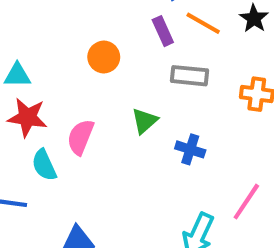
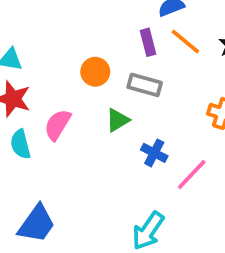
orange circle: (104, 57) -> (95, 72), moved
gray rectangle: (190, 76) -> (145, 85), moved
pink line: (246, 202) -> (192, 175), moved

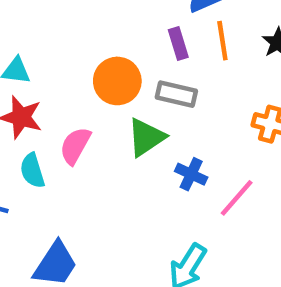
orange line: (185, 41) -> (222, 41), turned 44
orange circle: (95, 72) -> (117, 81), size x1.4
green triangle: (118, 120) -> (146, 137), size x1.4

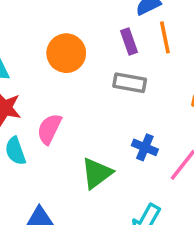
orange circle: (117, 81) -> (66, 53), moved
green triangle: (146, 137) -> (97, 173), moved

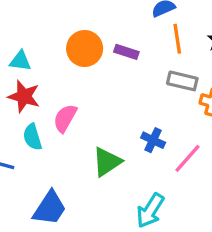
purple rectangle: (129, 41) -> (126, 52), moved, turned -55
gray rectangle: (130, 83) -> (182, 81), moved

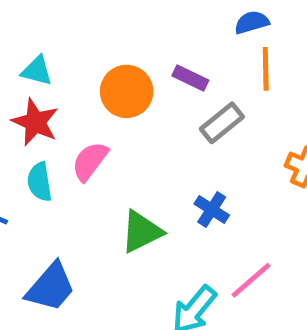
orange circle: (85, 48) -> (127, 91), moved
gray rectangle: (182, 81) -> (222, 123), moved, turned -60
pink line: (188, 158) -> (251, 280), moved

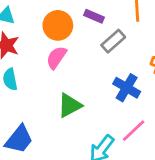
pink semicircle: (90, 161) -> (56, 57), moved
blue cross: (212, 209) -> (127, 88), moved, size x1.4

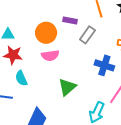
pink semicircle: (56, 57) -> (50, 55), turned -120

